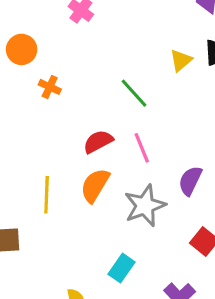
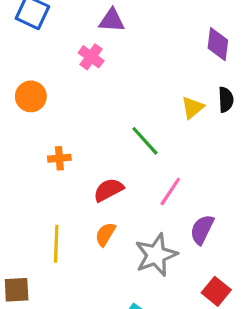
orange cross: (50, 87) -> (59, 158), moved, turned -30
pink line: (142, 148) -> (170, 191), moved, turned 56
orange semicircle: (95, 185) -> (105, 234), size x0.7

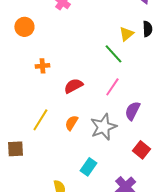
green line: (145, 141) -> (113, 54), moved
orange semicircle: (105, 234) -> (71, 123), moved
yellow line: (56, 244) -> (40, 120), turned 30

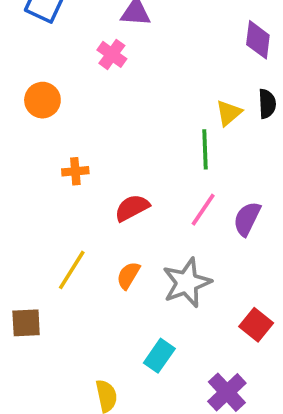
green line: (113, 54) -> (205, 149), turned 40
purple semicircle: (132, 111) -> (247, 219), moved

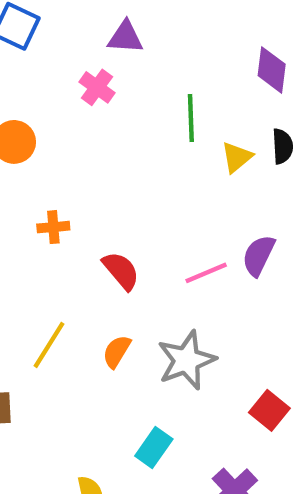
green line: (205, 149) -> (191, 118), moved
red semicircle: (132, 208) -> (121, 271), turned 78
pink line: (203, 210) -> (206, 273), turned 33
purple semicircle: (247, 219) -> (259, 255), moved

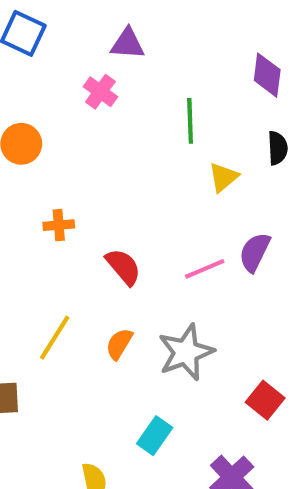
yellow triangle: (237, 157) -> (223, 177), moved

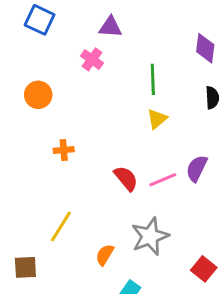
yellow triangle: (223, 177) -> (157, 119), moved
red semicircle: (123, 267) -> (126, 178), moved
orange semicircle: (119, 344) -> (105, 255), moved

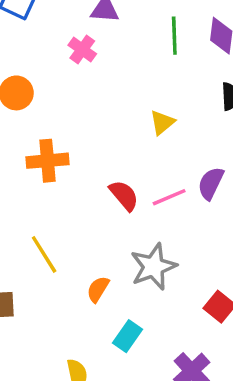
green line: (153, 79) -> (174, 36), moved
orange cross: (64, 150) -> (48, 161), size x1.6
yellow line: (61, 226) -> (44, 254), turned -64

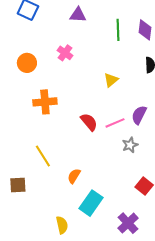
pink cross: (82, 50) -> (65, 53), moved
gray star: (153, 267) -> (130, 145), moved, size x0.6
cyan rectangle: (127, 336) -> (91, 203), size x1.4

